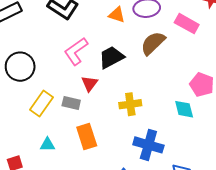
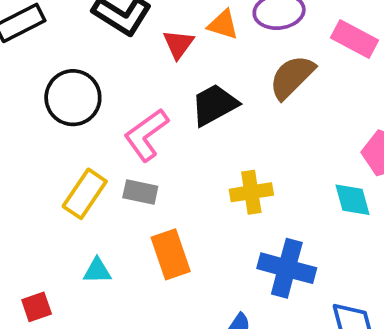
pink L-shape: (76, 51) -> (146, 135), moved
black circle: (20, 67) -> (73, 98), moved
red triangle: (90, 84) -> (178, 44), moved

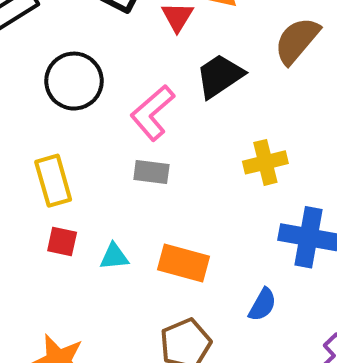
yellow rectangle: (85, 194) -> (53, 181), moved, turned -45
orange rectangle: (171, 254) -> (183, 263), moved, turned -51
red square: (37, 307) -> (62, 241), moved, turned 36

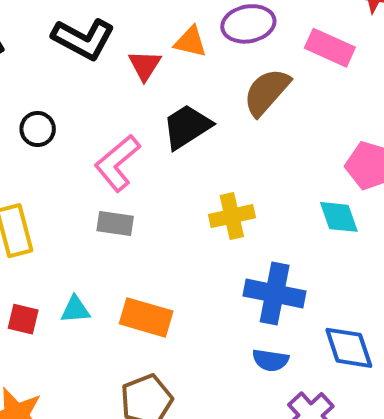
black circle: (74, 81) -> (38, 129), size x0.6
red square: (62, 241) -> (23, 319), moved
blue semicircle: (262, 305) -> (270, 360), moved, turned 68

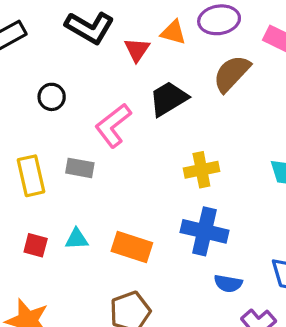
gray rectangle: (115, 224) -> (80, 168), moved
blue cross: (275, 293) -> (205, 231), moved

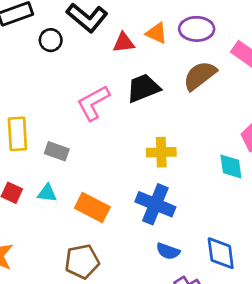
red triangle: (137, 50) -> (124, 43), turned 40
black circle: (52, 97) -> (51, 40), moved
gray rectangle: (80, 168) -> (57, 151), moved

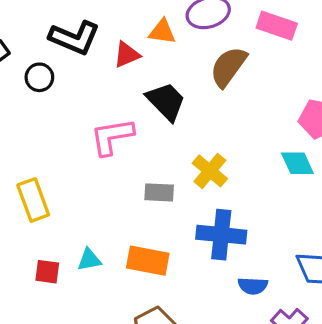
black trapezoid: (143, 88) -> (166, 101), turned 84
pink L-shape: (93, 103) -> (112, 137), turned 36
gray rectangle: (57, 151) -> (159, 192), moved
yellow cross: (161, 152) -> (210, 171), turned -32

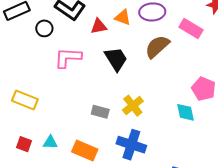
pink L-shape: (112, 137) -> (68, 58), moved
yellow rectangle: (33, 200) -> (25, 100), turned -60

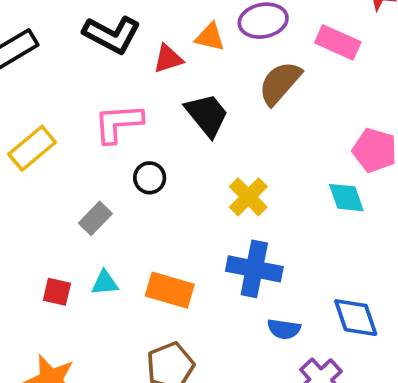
black circle: (44, 28) -> (150, 178), moved
yellow rectangle: (25, 100) -> (32, 148), moved, turned -55
gray rectangle: (100, 112) -> (95, 218), moved, turned -54

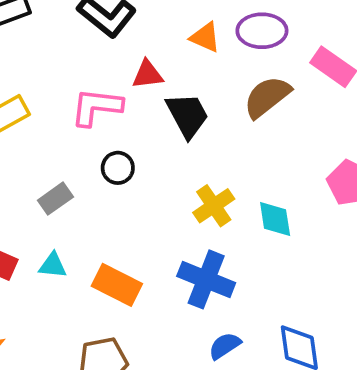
red triangle: (168, 59) -> (148, 75), moved
cyan diamond: (346, 198) -> (275, 219), moved
blue semicircle: (284, 329) -> (225, 346), turned 128

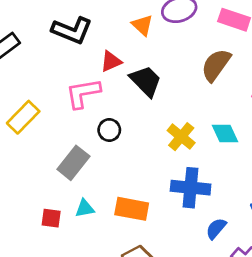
orange triangle: (205, 37) -> (142, 25), turned 35
brown semicircle: (267, 97) -> (216, 65), moved
gray rectangle: (55, 199) -> (73, 163), size x1.4

